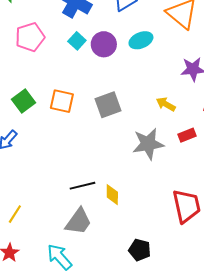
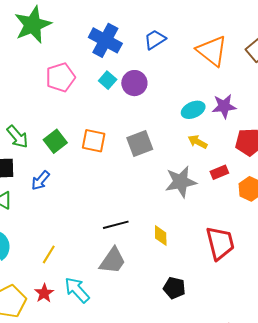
cyan ellipse: (141, 40) -> (193, 110), moved
yellow diamond: (112, 195) -> (161, 235), moved
cyan arrow: (59, 257) -> (77, 290), moved

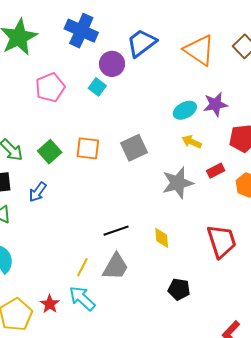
blue cross: (105, 40) -> (81, 31), moved
blue trapezoid: (155, 40) -> (142, 43), size x1.4
purple circle: (134, 83) -> (112, 64), moved
yellow line: (49, 254) -> (82, 267), moved

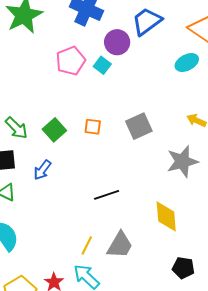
pink pentagon: (50, 88) -> (71, 61), moved
cyan ellipse: (185, 110) -> (187, 63), moved
orange square: (88, 148) -> (93, 127), size x0.7
black line: (116, 231) -> (107, 195), moved
yellow diamond: (162, 238) -> (166, 216), size x1.5

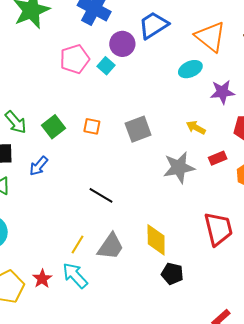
black line: (107, 195) -> (101, 195), turned 45
yellow diamond: (166, 216) -> (156, 240), moved

